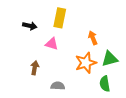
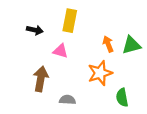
green triangle: (110, 59) -> (131, 45), moved
brown arrow: (35, 68) -> (41, 79), size x1.5

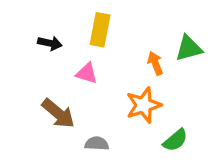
green triangle: (131, 45) -> (189, 48), moved
brown arrow: (41, 79) -> (58, 113), turned 120
green semicircle: (122, 97) -> (175, 140), turned -120

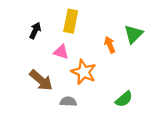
black arrow: (50, 43) -> (35, 31), turned -77
green triangle: (189, 48) -> (133, 34), turned -30
orange star: (144, 105) -> (84, 72), moved, turned -30

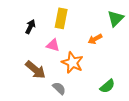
green triangle: (133, 34) -> (116, 18), moved
orange arrow: (110, 45) -> (95, 39), turned -96
gray semicircle: (68, 102) -> (59, 88), turned 40

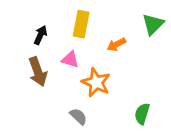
orange arrow: (95, 39) -> (116, 45), moved
brown arrow: (36, 70) -> (38, 72), moved, turned 30
green semicircle: (107, 86) -> (142, 114), turned 147

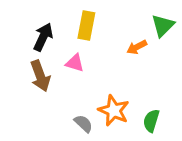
black arrow: (40, 35) -> (43, 37), size x1.4
orange arrow: (116, 45) -> (137, 47), moved
orange star: (96, 82) -> (114, 111), moved

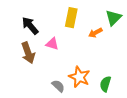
yellow rectangle: (86, 26) -> (71, 18), moved
black arrow: (43, 37) -> (30, 26), turned -66

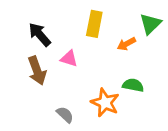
green semicircle: (105, 84) -> (133, 85), moved, turned 84
gray semicircle: (58, 86) -> (65, 115), moved

